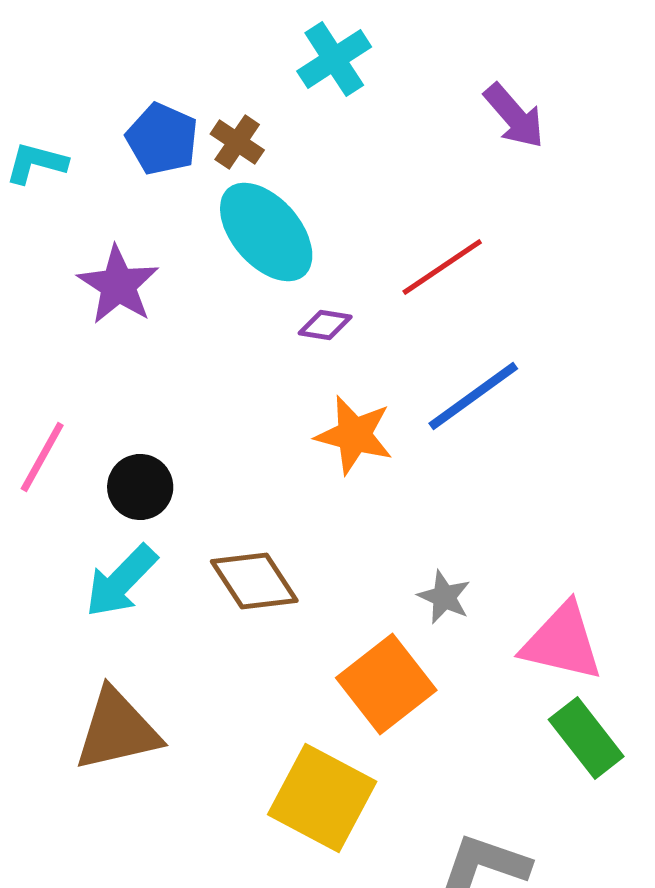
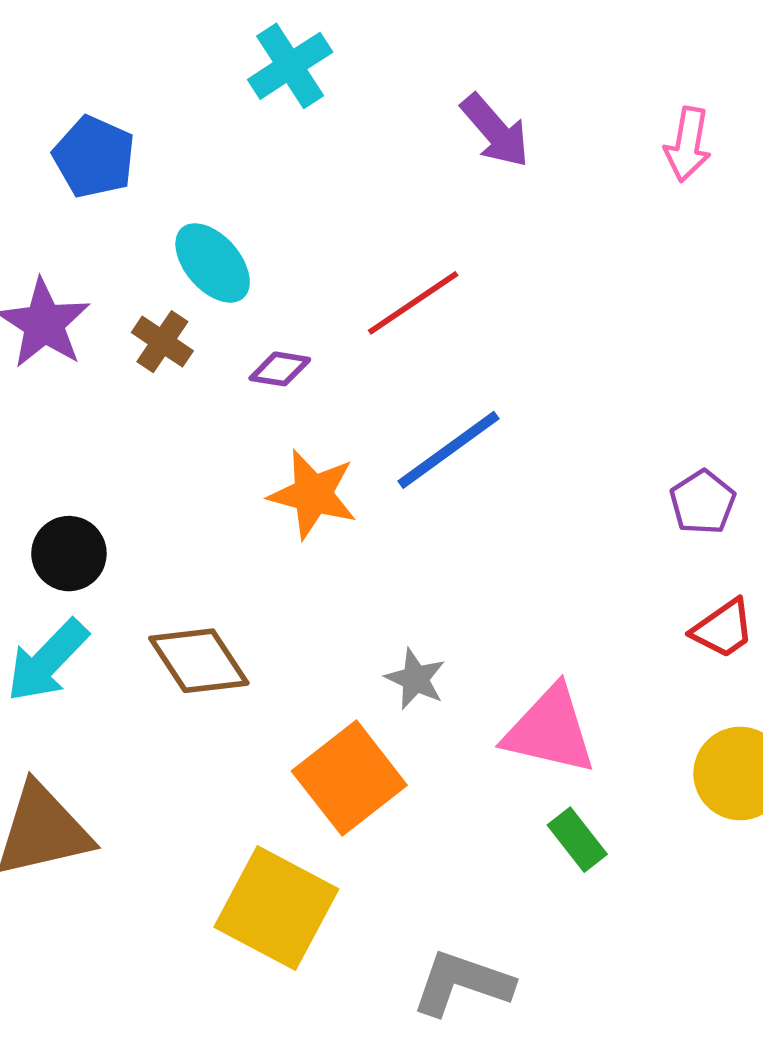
brown cross: (237, 142) -> (162, 342), moved
cyan ellipse: (266, 232) -> (213, 263), size x0.7
green rectangle: (586, 738) -> (577, 840), size x0.7

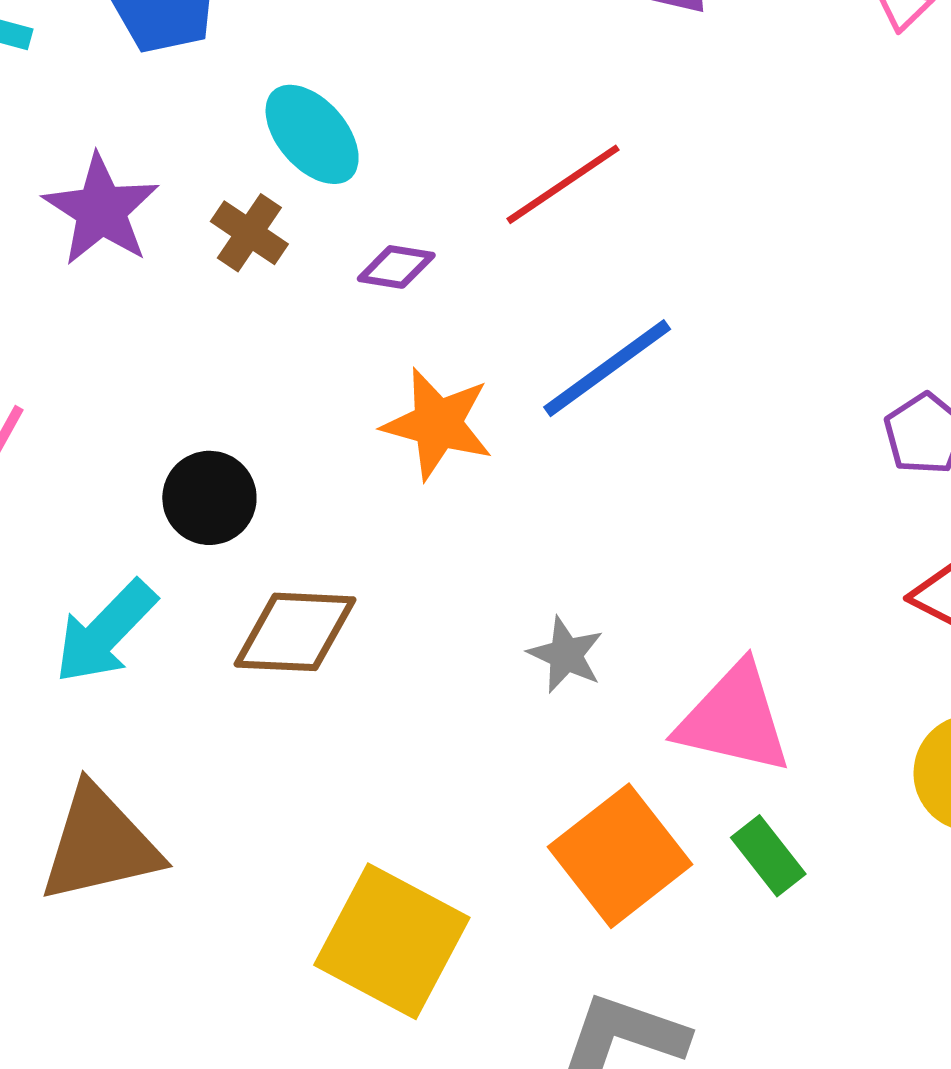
black circle: (69, 554) -> (209, 498), moved
brown diamond: (199, 661) -> (295, 632), turned -54
orange square: (349, 778) -> (620, 856), moved

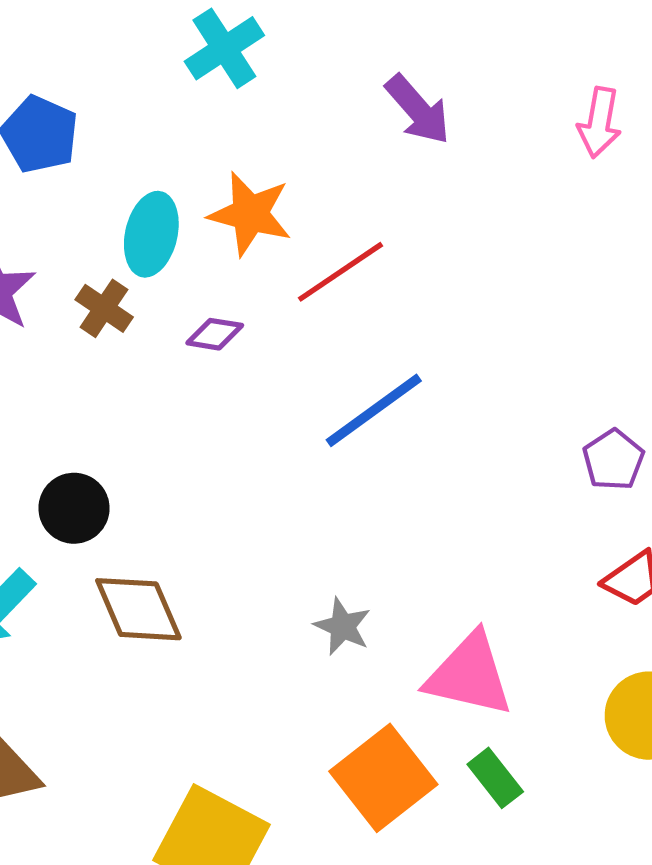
cyan ellipse: (312, 134) -> (151, 234), turned 54
orange star: (438, 424) -> (250, 214), moved
brown diamond: (295, 632) -> (138, 609), turned 64

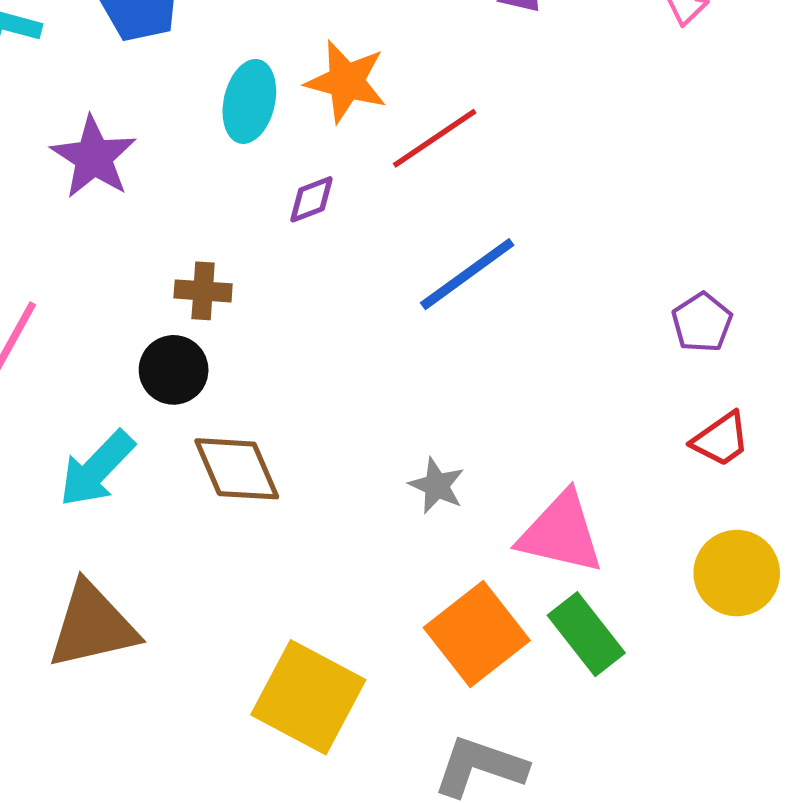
brown cross: (104, 308) -> (203, 291), moved, turned -30
purple diamond: (215, 334) -> (311, 199), turned -30
green rectangle: (495, 778) -> (586, 634), size x1.4

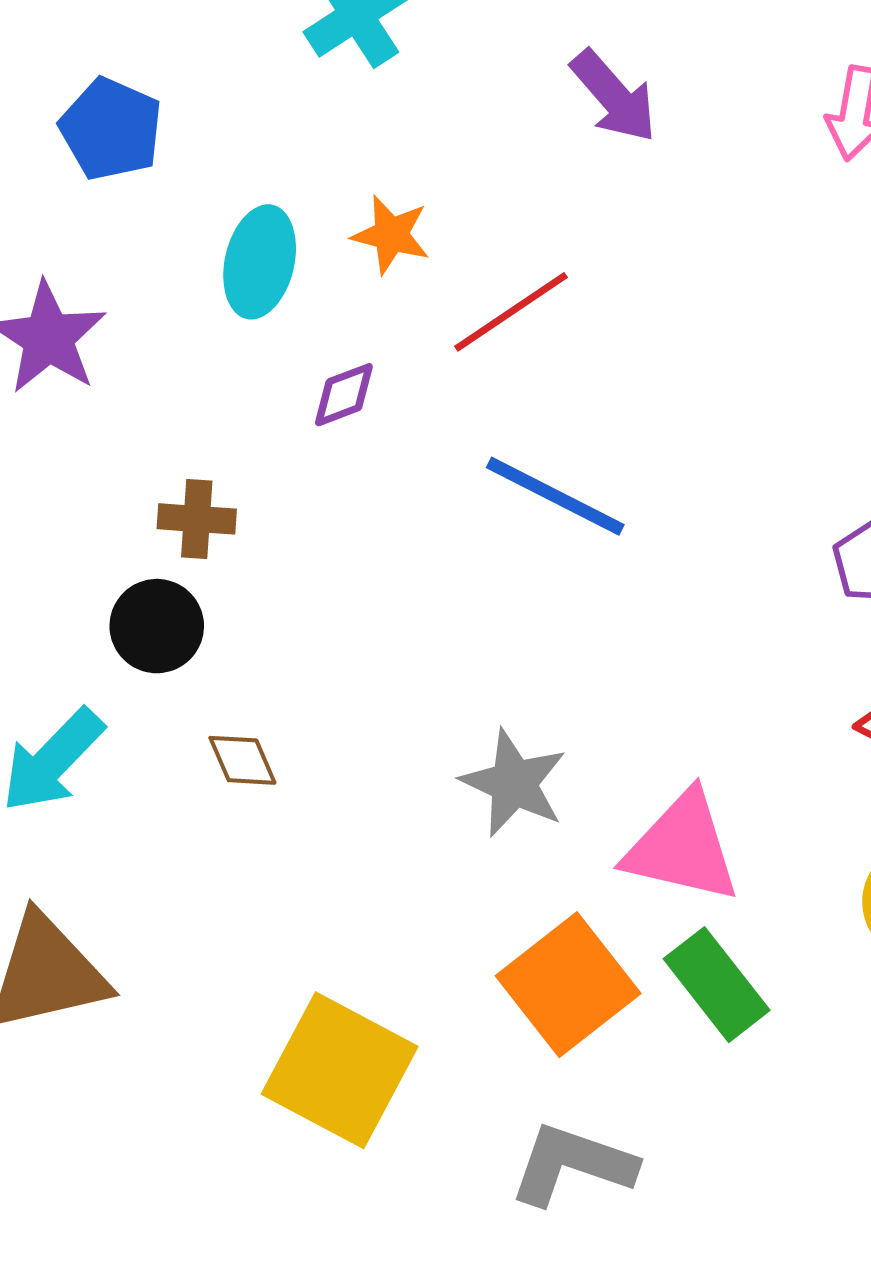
orange star: (346, 81) -> (391, 235), size x0.7
blue line: (467, 274) -> (555, 496), turned 63
brown diamond: (237, 469) -> (242, 760), size x0.6
gray star: (437, 486) -> (514, 783), size x1.4

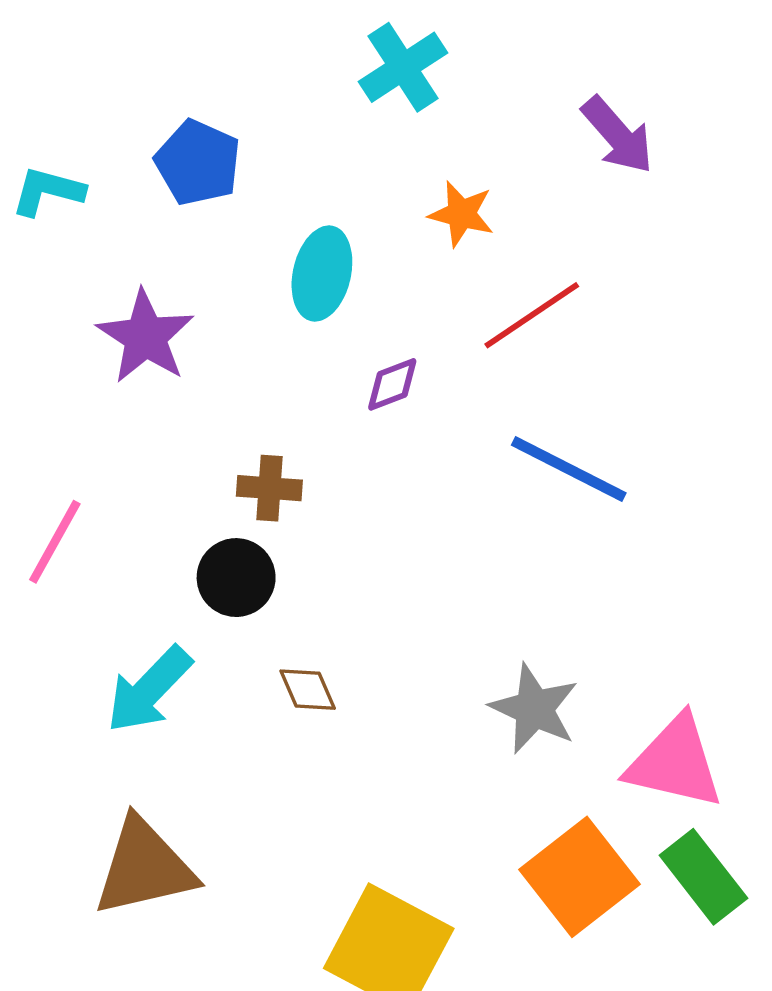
orange star: (391, 235) -> (461, 214), moved

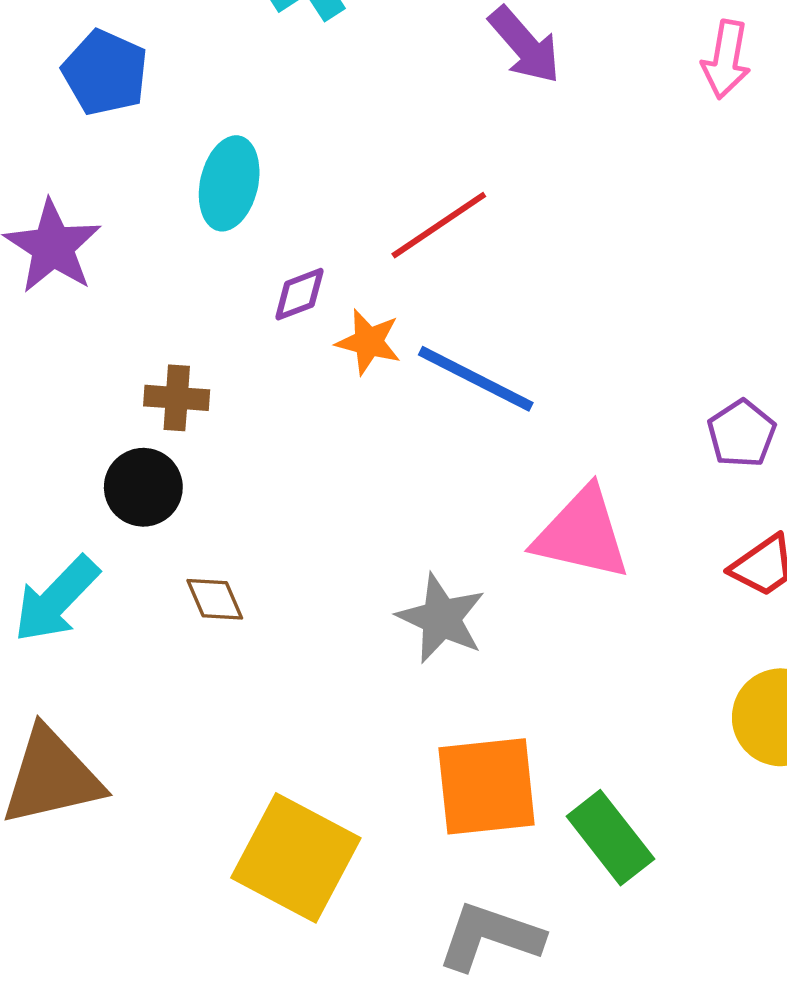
orange star: (461, 214) -> (369, 342), moved
pink triangle: (675, 762) -> (582, 534), moved
orange square: (579, 877) -> (487, 786), turned 32
green rectangle: (703, 877) -> (610, 838), moved

